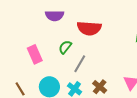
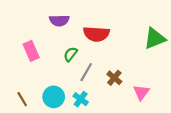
pink rectangle: (35, 54) -> (31, 51), moved
brown cross: (100, 87) -> (114, 78), moved

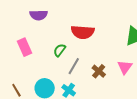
purple semicircle: (59, 20) -> (39, 15), moved
pink triangle: (141, 92) -> (125, 67), moved

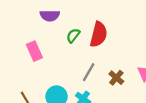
red semicircle: (83, 32) -> (99, 34), turned -80
green semicircle: (60, 50) -> (73, 36), moved

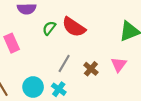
red semicircle: (99, 34) -> (74, 27), turned 110

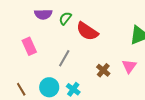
green semicircle: (49, 28) -> (65, 18), moved
gray line: (64, 63) -> (64, 58), moved

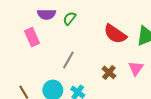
red semicircle: (87, 31) -> (115, 34), moved
pink rectangle: (29, 46) -> (32, 37), moved

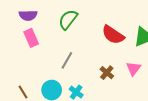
purple semicircle: (47, 14) -> (28, 15), moved
green semicircle: (69, 18) -> (68, 19), size x1.5

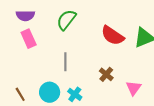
gray line: (67, 60) -> (65, 62), turned -30
pink triangle: (133, 69) -> (134, 88), moved

